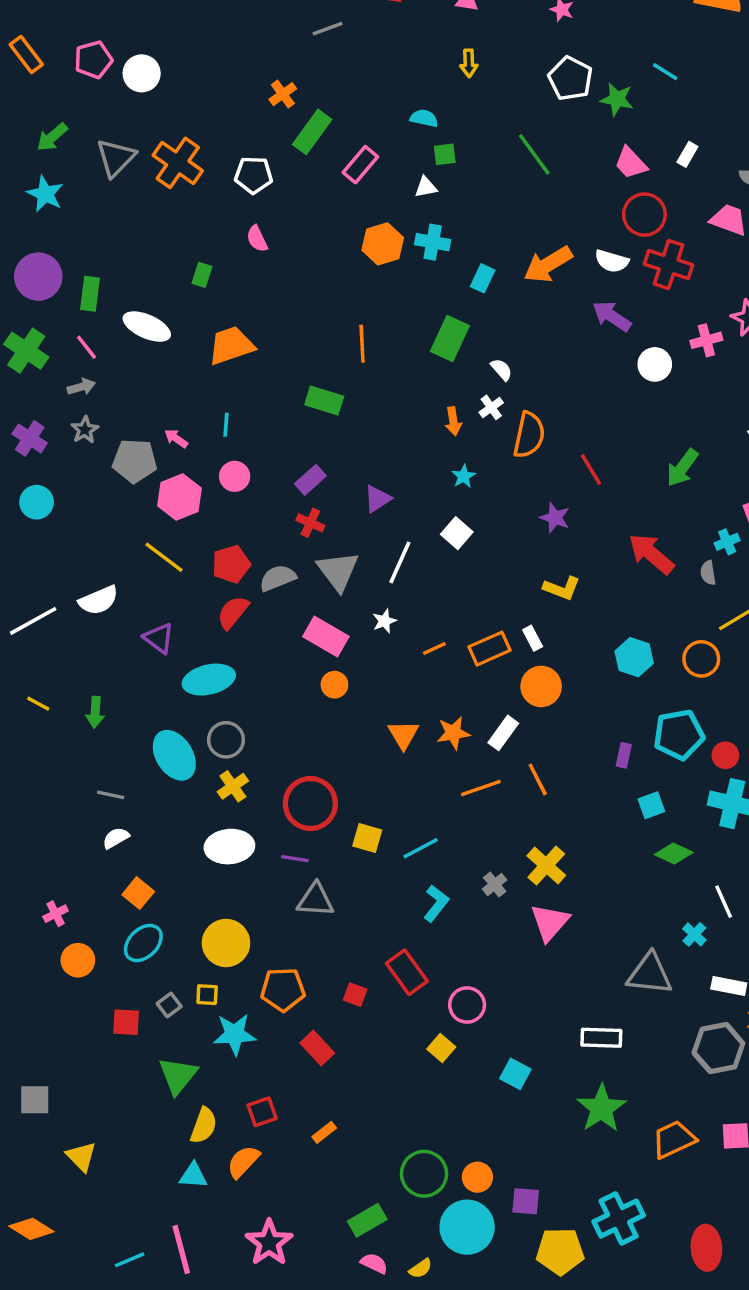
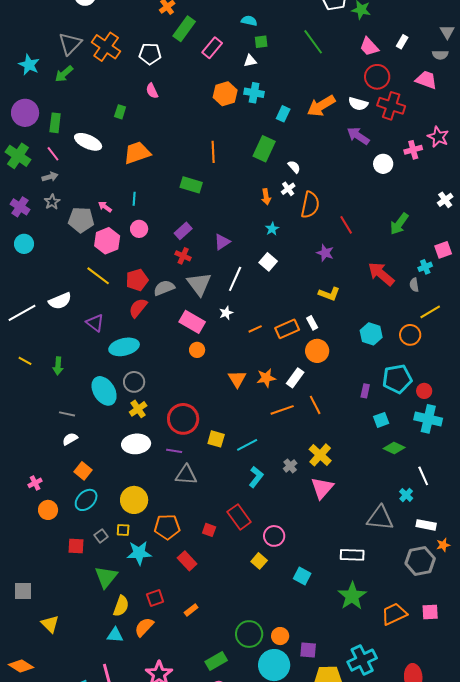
green arrow: (52, 137) -> (64, 74), moved

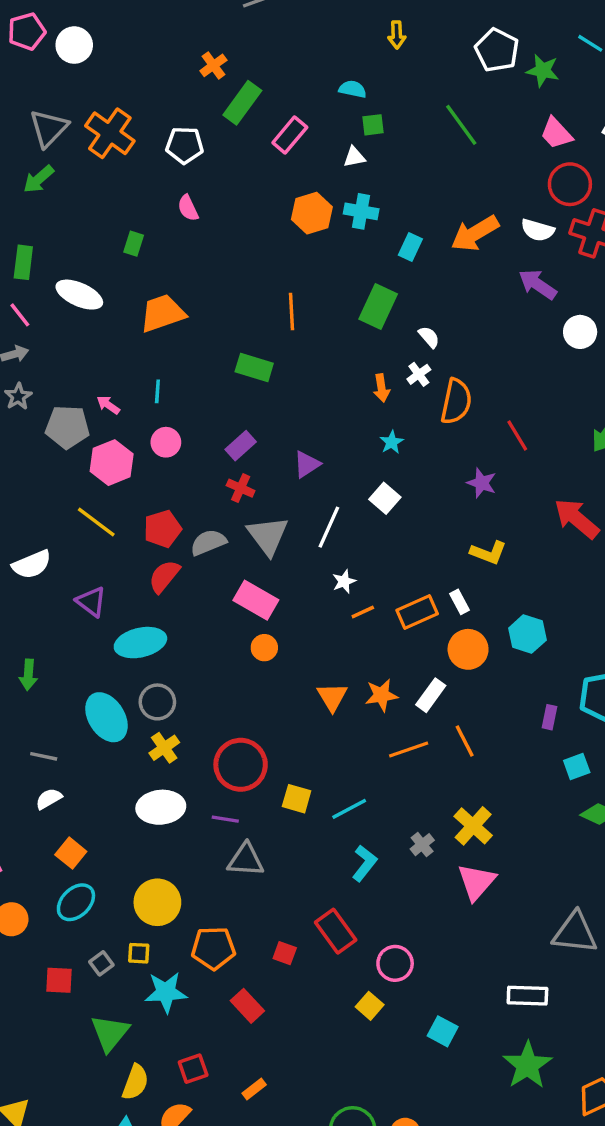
white star: (226, 313) -> (344, 581), moved
cyan hexagon: (371, 334) -> (527, 634), moved

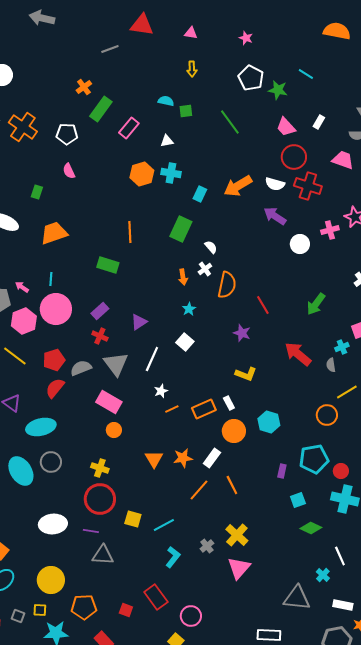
green square: (373, 125) -> (186, 111), moved
pink circle: (166, 442) -> (56, 309), size x1.8
yellow cross: (164, 748) -> (100, 468), moved, turned -36
orange line: (409, 749) -> (199, 490), turned -30
gray square: (101, 963) -> (18, 616), turned -32

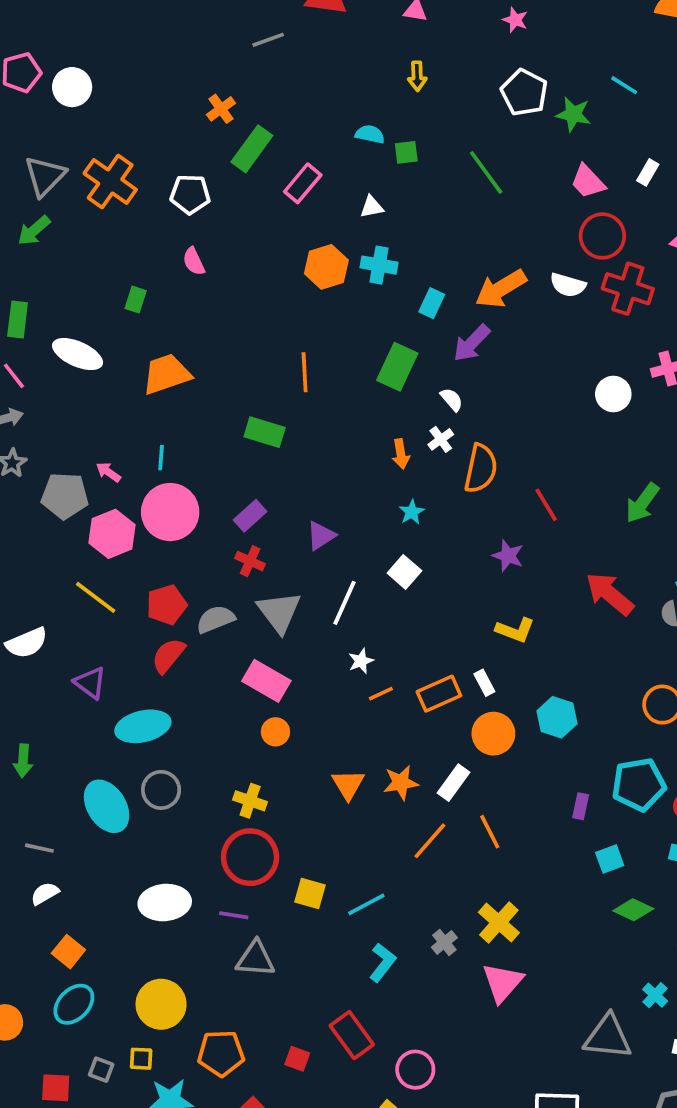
purple arrow: (275, 216) -> (472, 343), moved, turned -80

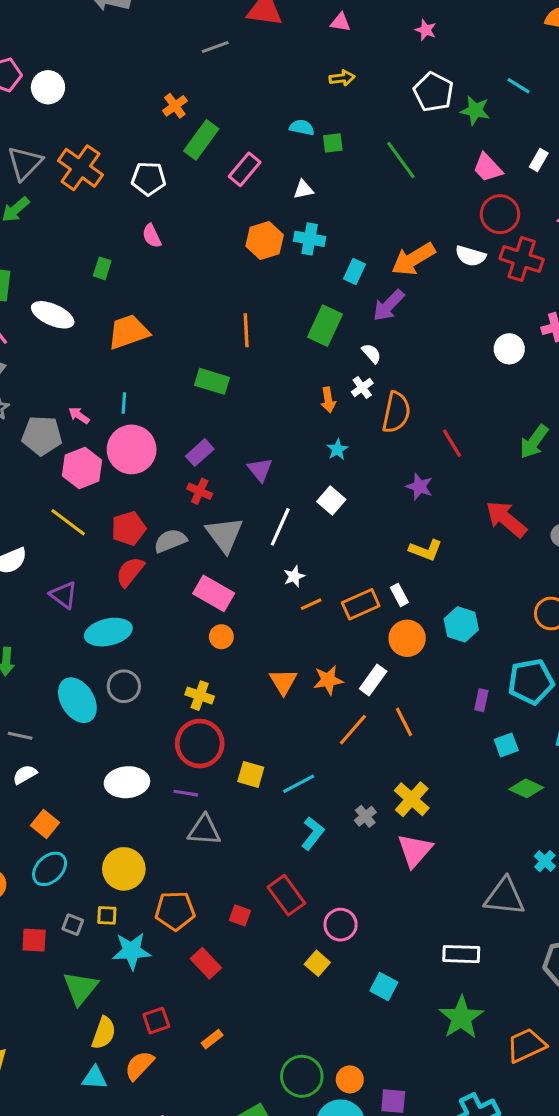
yellow arrow: (417, 76) -> (342, 78), turned -95
purple triangle: (321, 536) -> (260, 470), turned -36

